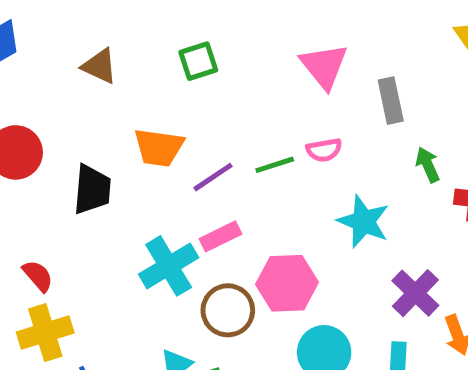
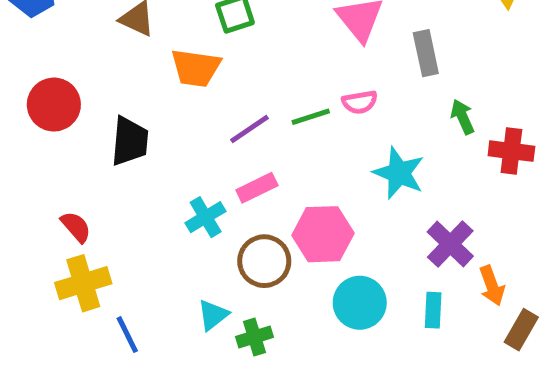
orange trapezoid: (159, 147) -> (196, 68), moved
cyan cross: (169, 266) -> (206, 217), size x0.7

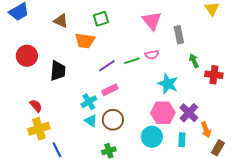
pink hexagon: (323, 234) -> (163, 113), moved
cyan triangle: (213, 315) -> (91, 121), moved, turned -48

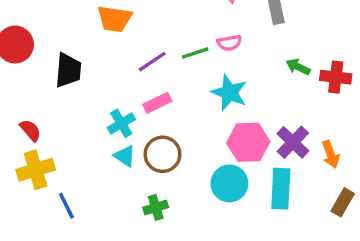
green arrow: (194, 61) -> (298, 67), moved, turned -40
cyan star: (168, 84) -> (229, 93), moved
orange arrow: (206, 130) -> (331, 154), moved
cyan rectangle: (182, 140) -> (281, 189), size x1.6

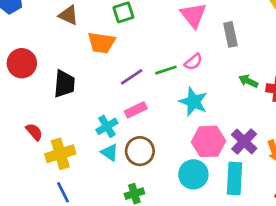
pink semicircle: (229, 43) -> (193, 62), turned -30
yellow cross: (36, 170) -> (60, 154), moved

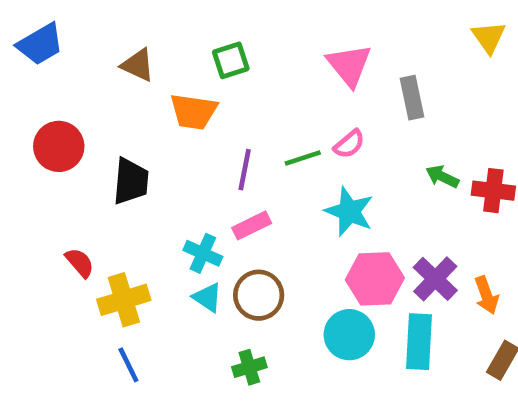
purple line: (132, 77) -> (245, 170), turned -45
cyan cross: (107, 126) -> (203, 253), turned -35

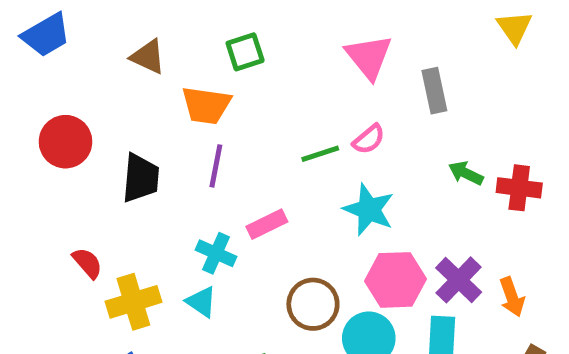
purple line: (245, 170) -> (216, 166), moved
brown circle: (259, 295) -> (313, 304), moved
cyan triangle: (208, 297) -> (201, 302), moved

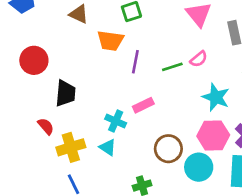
purple line: (216, 166) -> (135, 62), moved
black trapezoid: (141, 178) -> (66, 93), moved
cyan star: (369, 210) -> (216, 97), moved

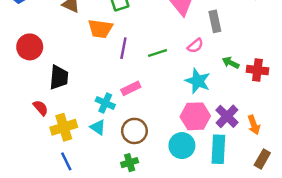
pink semicircle: (199, 59) -> (195, 46), moved
brown circle: (168, 149) -> (134, 131), moved

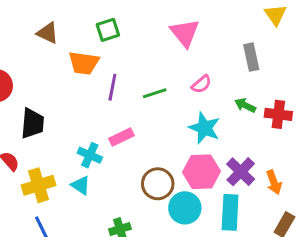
gray rectangle: (215, 21) -> (251, 57), moved
brown circle: (134, 131) -> (158, 184), moved

